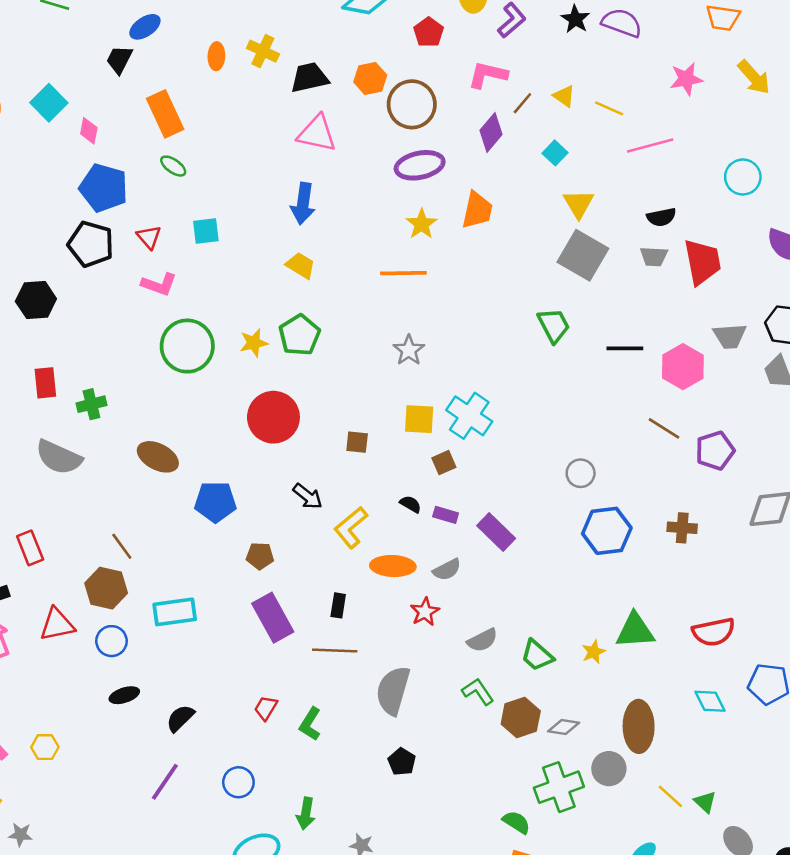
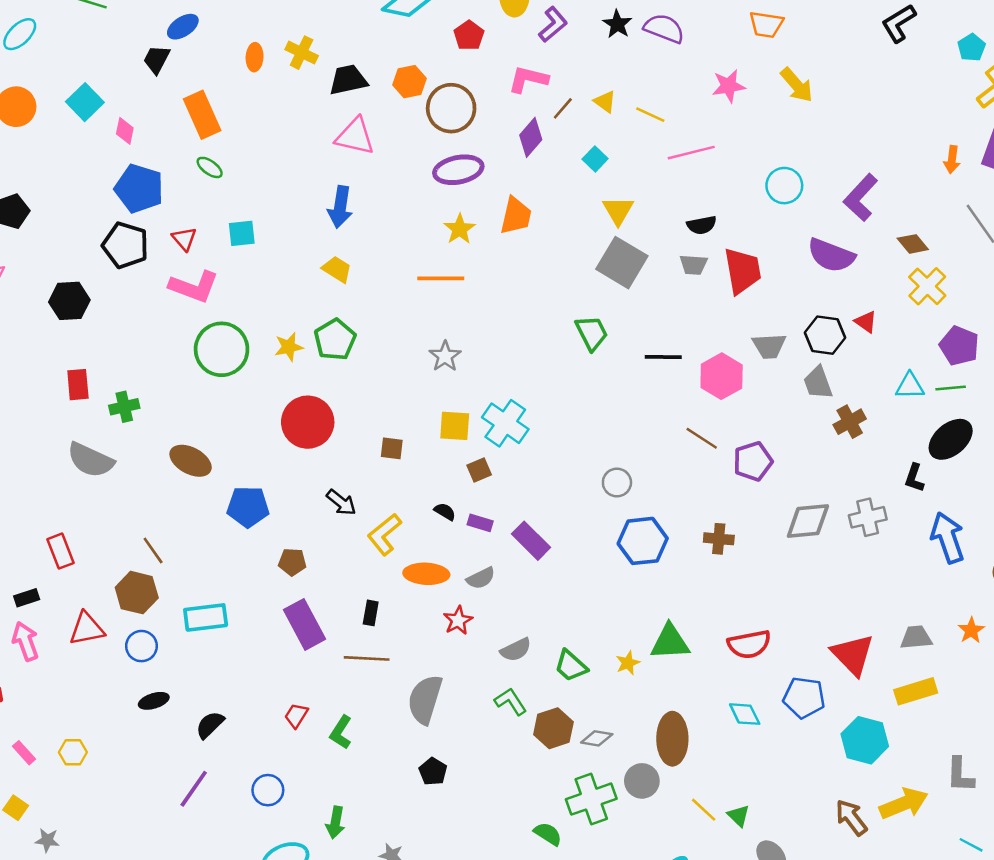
pink L-shape: (159, 284) -> (194, 287), size x1.4

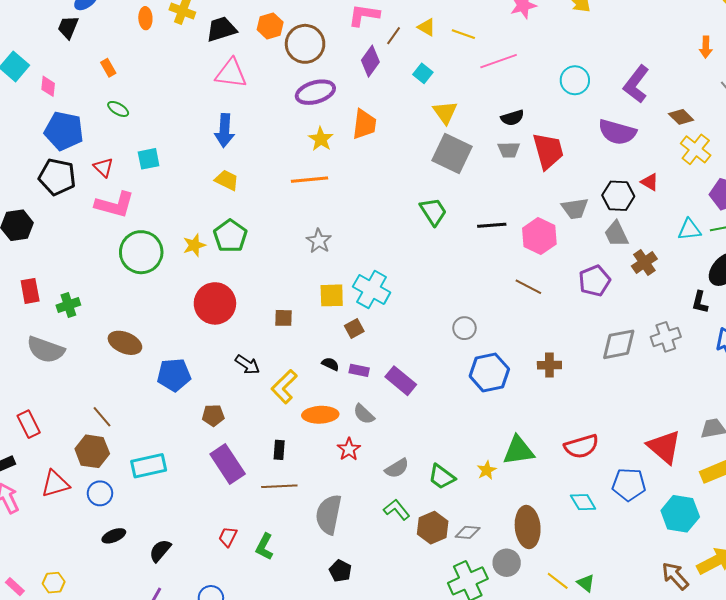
orange rectangle: (202, 115) -> (108, 68), size x0.5
purple pentagon: (753, 461) -> (594, 281), moved
gray semicircle: (481, 578) -> (364, 414), turned 75

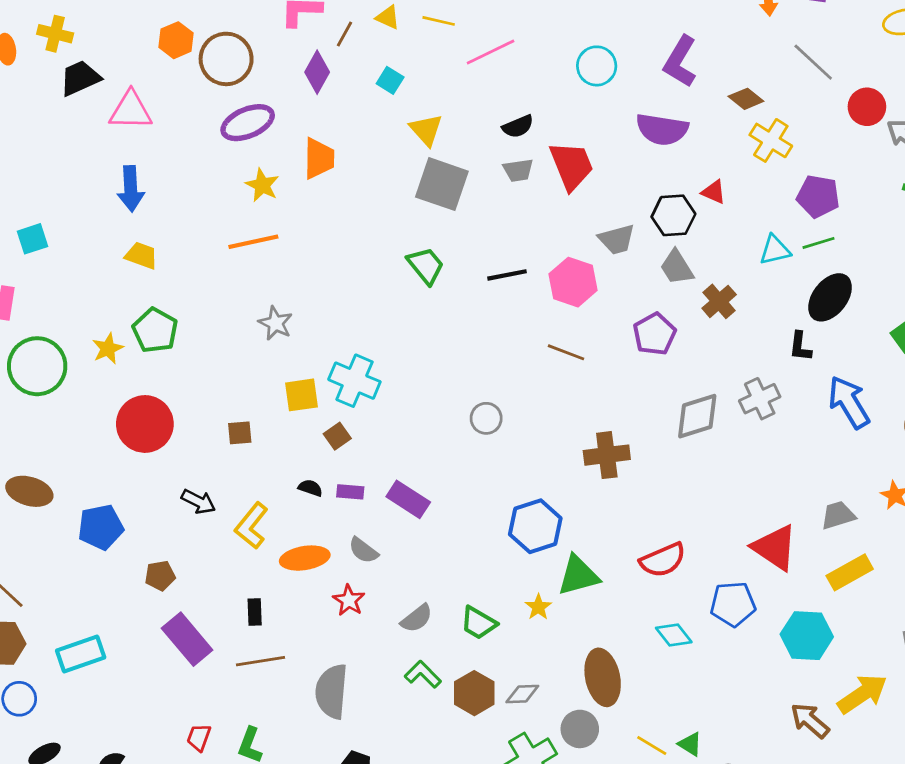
black trapezoid: (221, 29) -> (80, 78), moved
brown cross: (549, 365) -> (607, 455), size x1.4
blue hexagon: (489, 372) -> (535, 526), moved

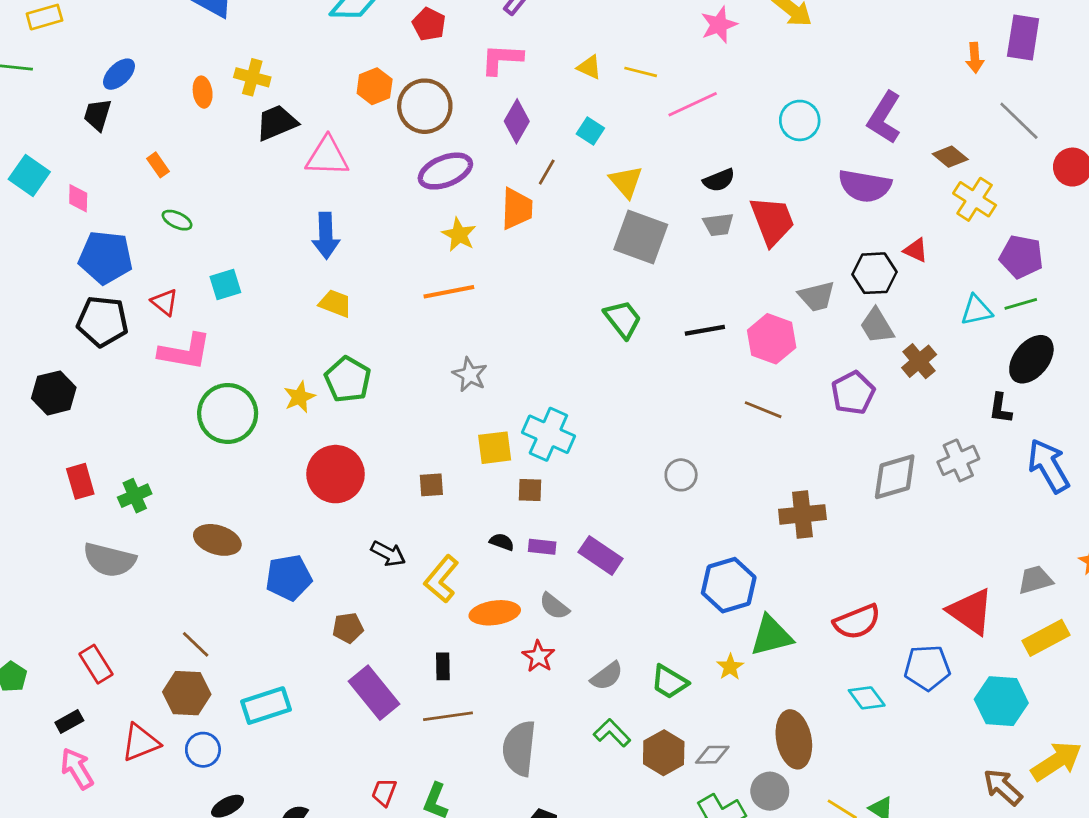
brown line: (344, 34) -> (547, 172), moved
brown square: (337, 436) -> (530, 490), turned 36

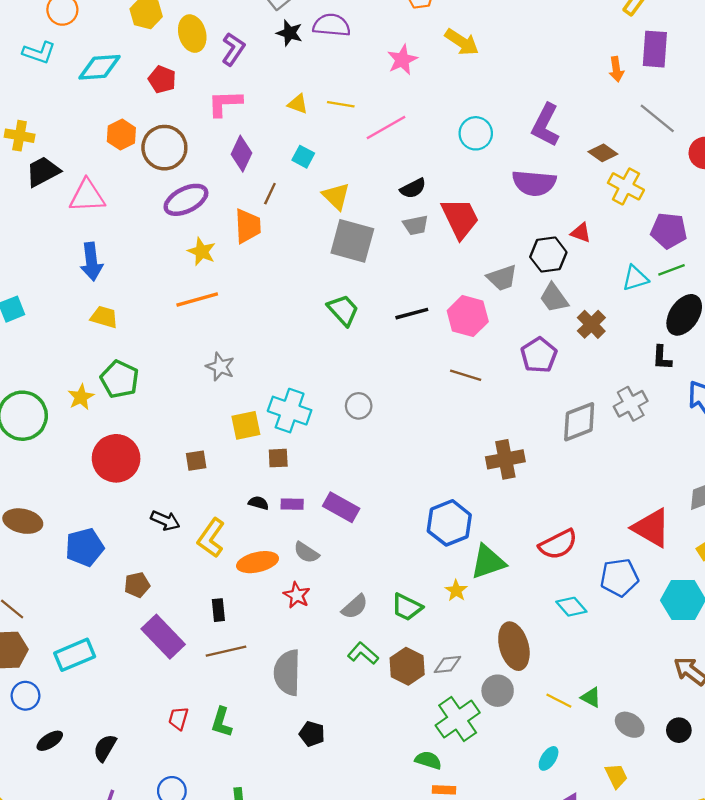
gray circle: (681, 475) -> (359, 406), moved

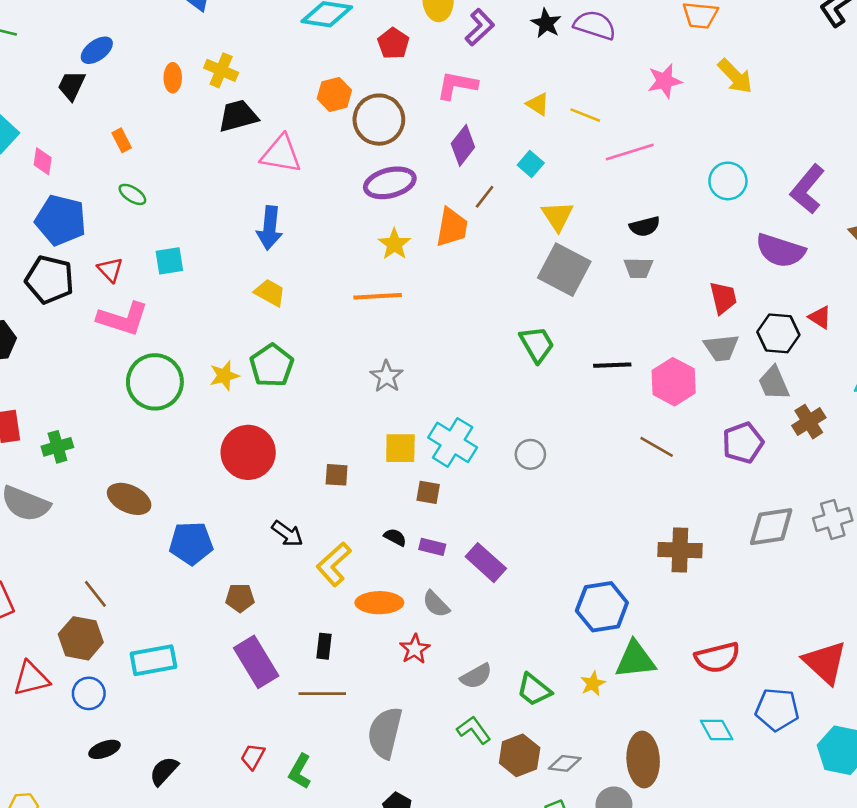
red trapezoid: (460, 218) -> (723, 298), moved, size x0.7

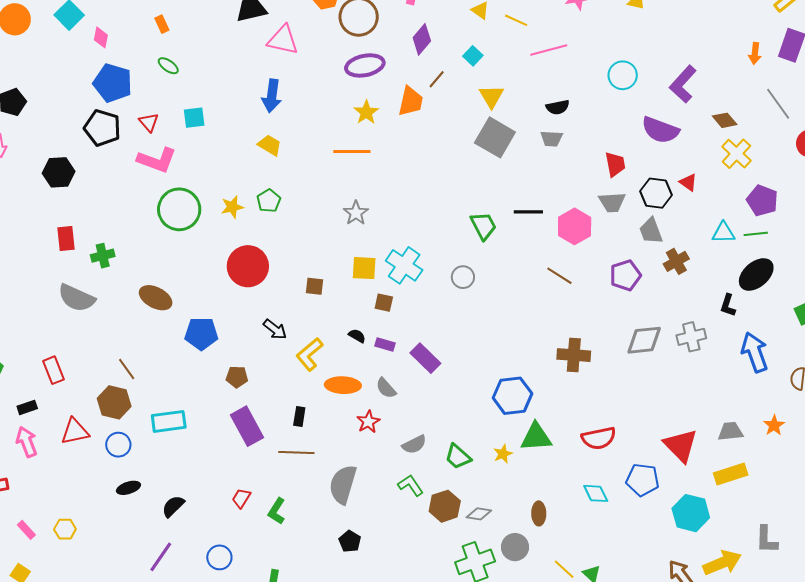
green trapezoid: (537, 344) -> (484, 226), moved
green pentagon: (272, 365) -> (269, 201), size x0.7
brown ellipse: (643, 759) -> (539, 513), size x0.6

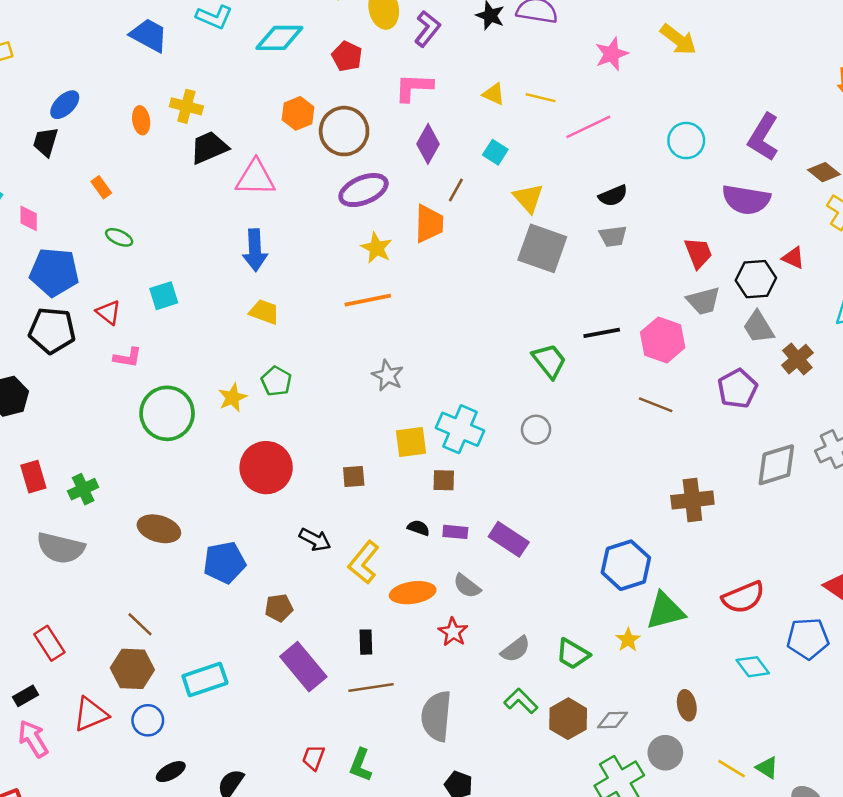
pink L-shape: (157, 160) -> (128, 357), size x0.6

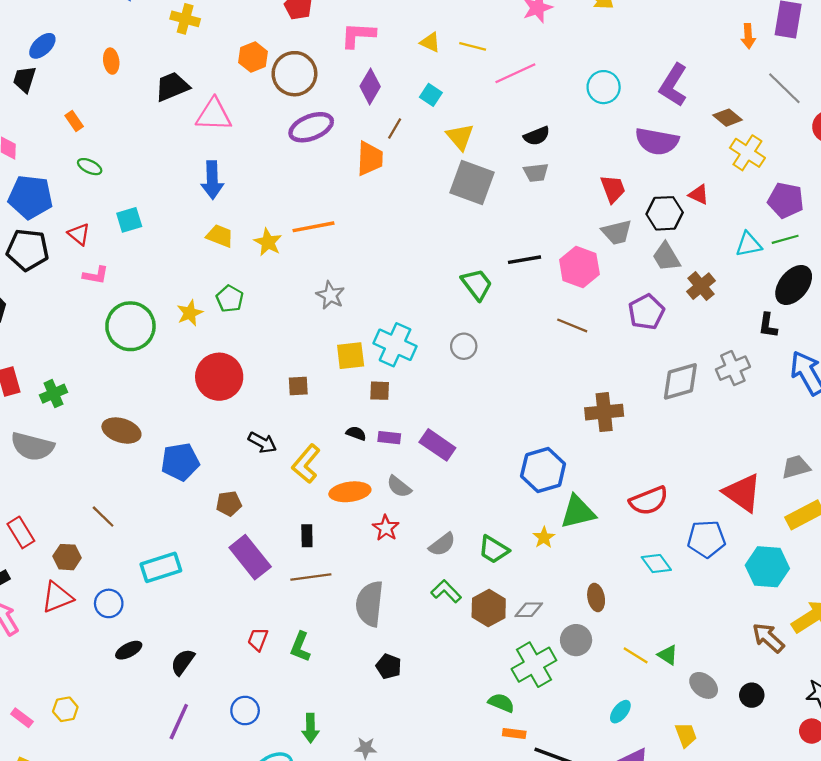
yellow cross: (186, 106) -> (185, 19), moved
yellow star: (376, 248) -> (268, 242), moved
brown hexagon: (132, 669) -> (67, 557), moved, size x0.7

